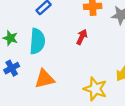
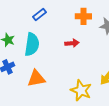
red arrow: (82, 37) -> (72, 43), turned 56

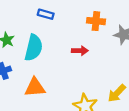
blue rectangle: (39, 15) -> (46, 14), turned 48

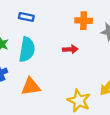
blue rectangle: (46, 14) -> (26, 17), moved

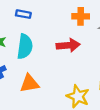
red arrow: (70, 49) -> (68, 45), size x1.5

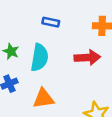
blue rectangle: (23, 14) -> (51, 22), moved

